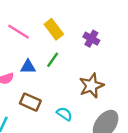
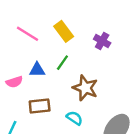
brown star: (91, 86) -> (85, 88), moved, turned -30
brown rectangle: (30, 102) -> (40, 106), turned -30

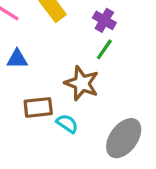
green line: (62, 63) -> (104, 49), moved
brown rectangle: (40, 106) -> (38, 107), moved

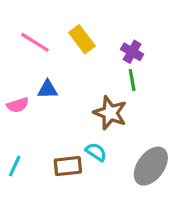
green line: (104, 49) -> (132, 80), turned -45
brown rectangle: (38, 107) -> (68, 166), moved

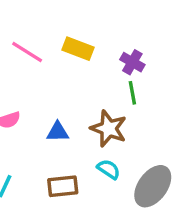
yellow rectangle: (82, 39) -> (78, 49), turned -32
blue triangle: (48, 89) -> (58, 132), moved
cyan semicircle: (96, 152) -> (109, 169), moved

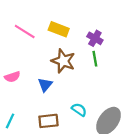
brown star: (109, 128) -> (63, 61), moved
blue triangle: (58, 132) -> (45, 85), turned -49

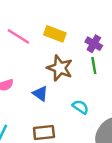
blue triangle: (45, 85) -> (40, 94), turned -35
cyan semicircle: (79, 110) -> (80, 107), moved

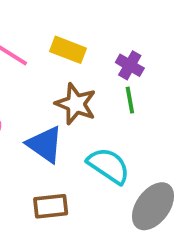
blue triangle: (40, 94) -> (45, 144), size x1.5
cyan semicircle: (80, 107) -> (109, 166), size x1.6

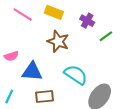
green line: (130, 100) -> (106, 36), moved, turned 64
blue triangle: (45, 144) -> (32, 72), moved, turned -30

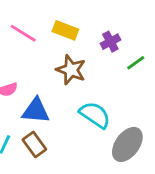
purple cross: (87, 21) -> (110, 42), turned 32
brown rectangle: (45, 97) -> (34, 144), moved, turned 60

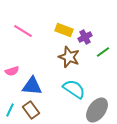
yellow rectangle: (65, 30) -> (64, 30), moved
brown star: (71, 70) -> (69, 57), moved

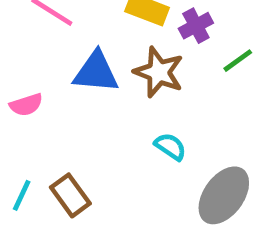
blue triangle: (32, 86) -> (96, 72), moved
cyan semicircle: (74, 89) -> (170, 147), size x0.6

